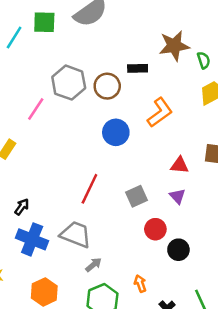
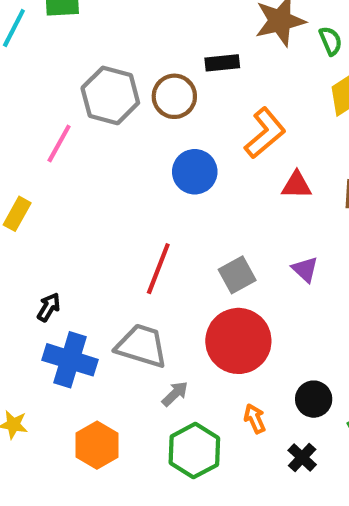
red triangle: (180, 165) -> (297, 185), moved
red circle: (155, 229) -> (238, 341), moved, size x1.8
black circle: (178, 250) -> (314, 399), moved

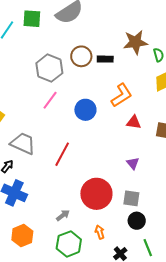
brown circle: (174, 96) -> (81, 56), moved
pink line: (59, 143) -> (50, 100), moved
gray square: (237, 275) -> (131, 198), moved, turned 30
gray trapezoid: (142, 346) -> (23, 143), moved
black circle: (314, 399) -> (137, 221), moved

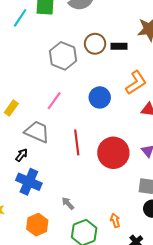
pink line: (50, 100) -> (54, 101), moved
red line: (62, 154) -> (77, 142), turned -35
red circle: (96, 194) -> (113, 153), moved
gray arrow: (63, 215) -> (68, 203), moved, turned -96

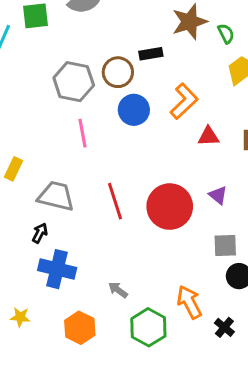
brown circle: (95, 44) -> (118, 72), moved
blue circle: (100, 97) -> (134, 110), moved
pink line: (54, 101) -> (82, 133), moved, turned -36
orange arrow: (115, 220) -> (189, 302), size x1.6

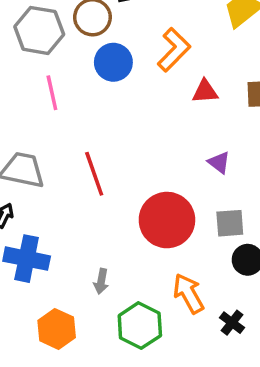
red circle: (170, 207) -> (167, 220), moved
gray arrow: (118, 290) -> (101, 281), turned -114

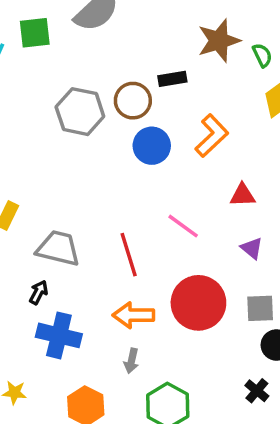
red triangle: (205, 91) -> (243, 195), moved
pink line: (52, 93) -> (183, 226), moved, turned -44
orange arrow: (188, 293) -> (133, 315), moved, turned -63
black cross: (232, 323) -> (257, 391), moved

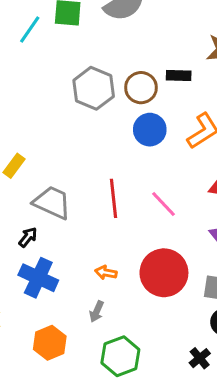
red line: (129, 255) -> (114, 198), moved
orange arrow: (133, 315) -> (106, 273), size x0.6

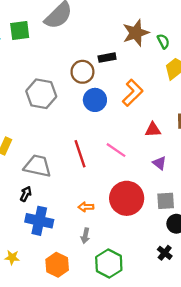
gray hexagon: (94, 88) -> (41, 94), moved

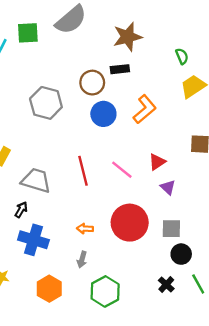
brown star: (136, 33) -> (128, 37), moved
red triangle: (153, 130) -> (157, 162), moved, turned -35

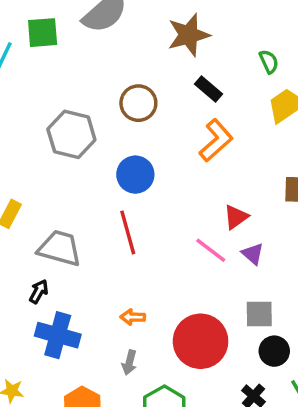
black rectangle: (120, 69) -> (208, 89), moved, turned 48
blue circle: (103, 114) -> (135, 175), moved
pink line: (122, 170) -> (211, 250), moved
red circle: (130, 223) -> (201, 341), moved

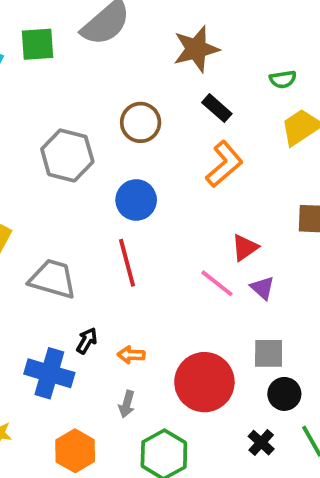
green semicircle: (269, 62) -> (283, 79), turned 105
black arrow: (39, 291) -> (87, 341), moved

